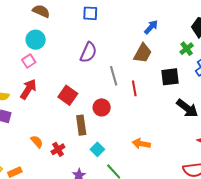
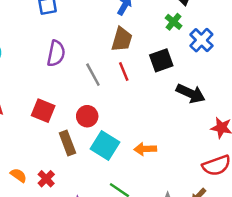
red line: (134, 88) -> (124, 72), moved
cyan square: (97, 149) -> (105, 146), moved, size x1.6

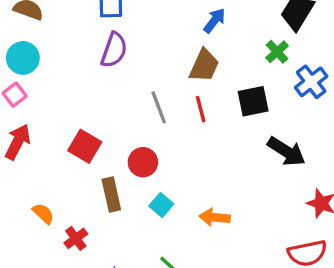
purple semicircle: (56, 53) -> (114, 50), moved
cyan square: (105, 146) -> (161, 205), size x0.6
orange semicircle: (18, 175) -> (43, 214), moved

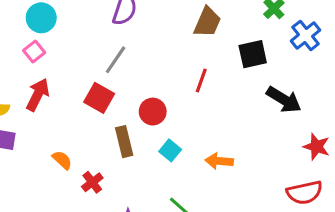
gray line: (159, 107) -> (116, 60), moved, turned 56
red line: (201, 109) -> (201, 80), moved, turned 35

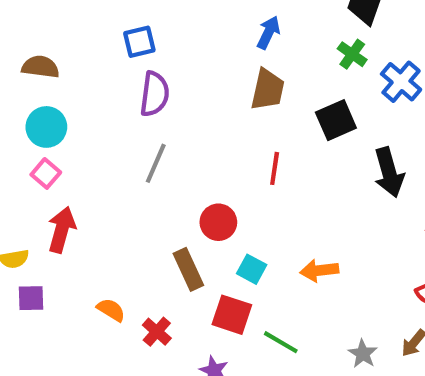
red square: (99, 98) -> (232, 315), moved
black arrow: (284, 100) -> (389, 172), turned 54

